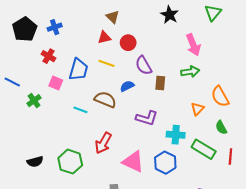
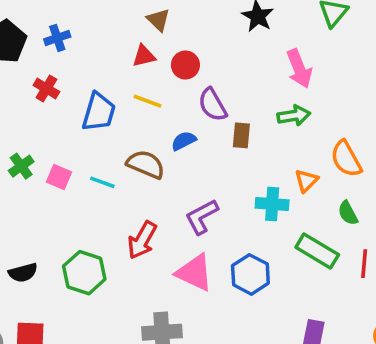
pink square: (56, 83) -> (59, 177), moved
purple L-shape: (147, 118) -> (202, 217), moved, turned 135
cyan cross: (176, 135) -> (272, 204), moved

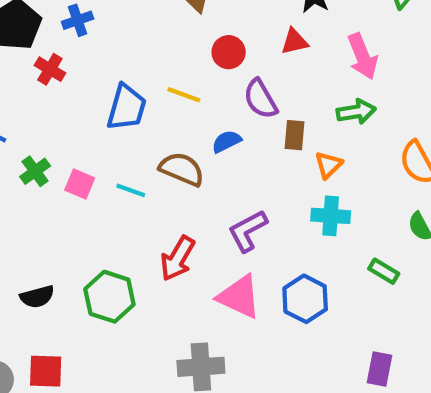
red triangle: (144, 56) -> (294, 42), moved
red cross: (46, 88) -> (50, 69), moved
orange triangle: (306, 181) -> (328, 165), moved
green rectangle: (317, 251) -> (384, 271), size x0.6

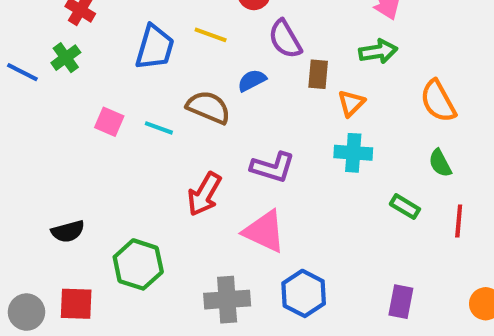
green cross: (35, 171) -> (66, 58), moved
purple L-shape: (248, 231) -> (273, 167), turned -135
green hexagon: (109, 297) -> (138, 264), moved
blue hexagon: (305, 299) -> (304, 293), moved

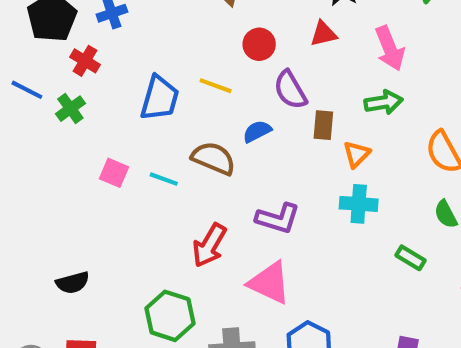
blue line: (22, 72) -> (27, 90), moved
green hexagon: (138, 264) -> (170, 316), moved

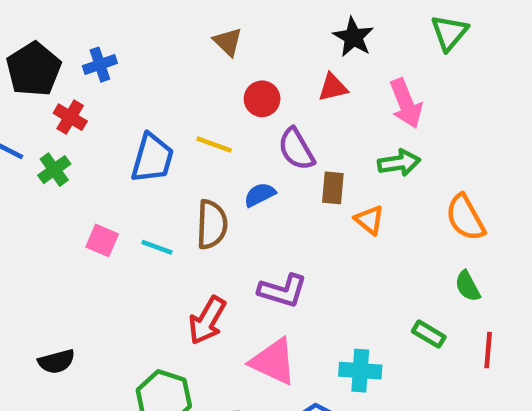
orange triangle: (357, 154) -> (369, 220), turned -36
brown semicircle: (214, 158) -> (212, 224), turned 69
cyan cross: (359, 204) -> (360, 371), moved

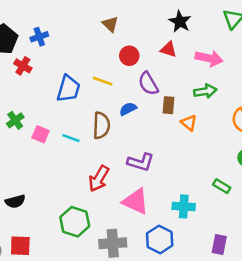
red triangle: (333, 87) -> (169, 49), turned 30
pink arrow: (406, 103) -> (209, 58), turned -56
green cross: (54, 170) -> (15, 120), moved

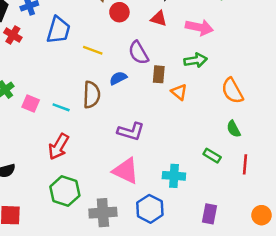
red circle: (129, 56) -> (119, 12), moved
blue trapezoid: (68, 89) -> (59, 30), moved
red arrow: (99, 179) -> (59, 147), moved

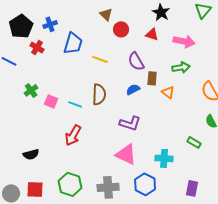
blue semicircle: (118, 78) -> (133, 89), moved
green hexagon: (65, 191) -> (70, 184), moved

